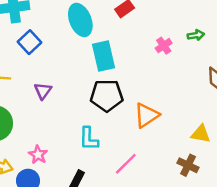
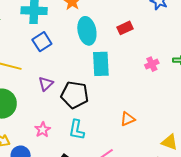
black pentagon: (107, 96) -> (75, 95), moved
orange triangle: (147, 115) -> (128, 119), size x0.7
pink star: (38, 155) -> (43, 130), moved

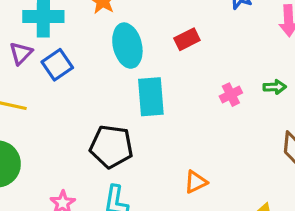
purple triangle: (46, 84) -> (21, 53), moved

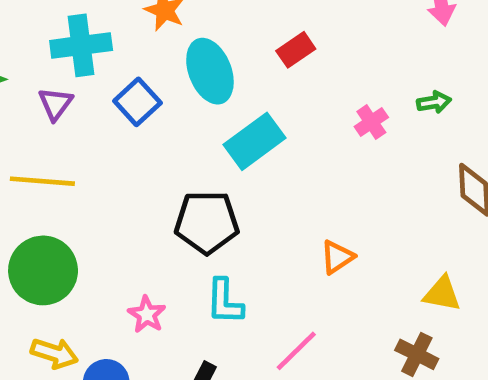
blue square: (57, 65) -> (137, 102), moved
cyan rectangle: (151, 97) -> (255, 141), turned 66

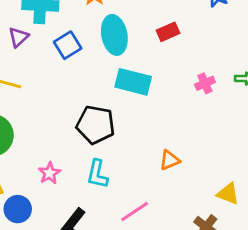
cyan rectangle: (255, 141) -> (133, 82), turned 40

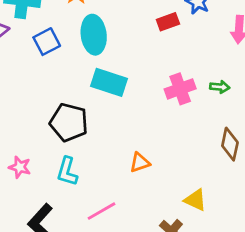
red rectangle: (168, 32) -> (168, 22), moved
pink cross: (205, 83) -> (180, 89), size x1.5
pink star: (49, 173) -> (20, 167), turned -30

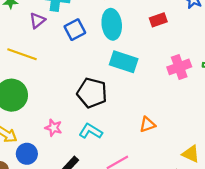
red rectangle: (168, 22) -> (158, 20), moved
cyan L-shape: (67, 171) -> (91, 131), turned 105

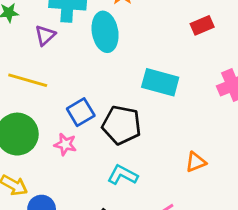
cyan ellipse: (112, 24) -> (105, 32), moved
blue square: (75, 30) -> (81, 112), moved
pink star: (54, 128) -> (65, 144), moved

